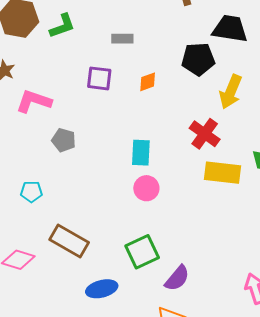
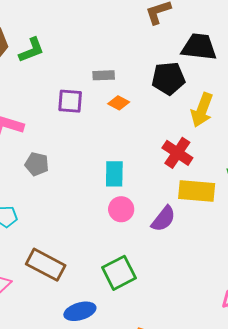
gray rectangle: (122, 39) -> (104, 75), moved
orange diamond: (148, 82) -> (119, 103), turned 50
purple semicircle: (177, 278) -> (163, 219), moved

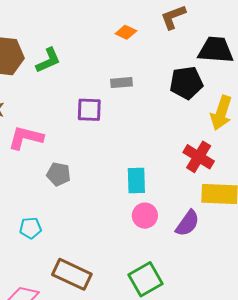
orange diamond: (119, 103) -> (126, 32), moved

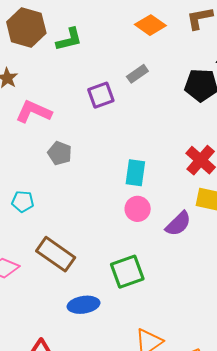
orange diamond: (126, 32) -> (150, 25), size x1.4
gray rectangle: (121, 83) -> (137, 74), turned -40
purple square: (89, 110) -> (101, 95), turned -32

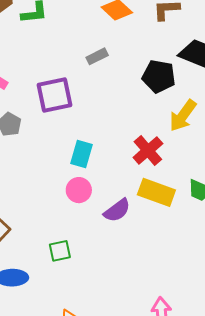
purple square: (101, 95) -> (55, 95), moved, size x1.4
green square: (127, 272) -> (60, 251), size x0.7

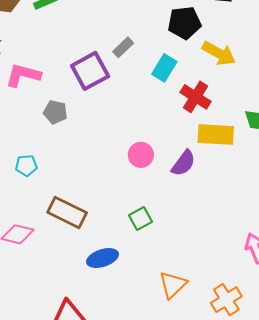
gray rectangle: (97, 56) -> (123, 47), moved
yellow arrow: (183, 116) -> (219, 53), turned -80
cyan rectangle: (82, 154) -> (164, 68), moved, turned 32

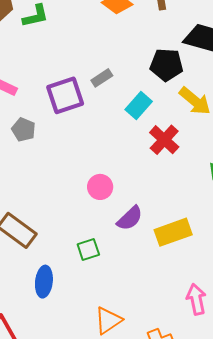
yellow rectangle: (216, 134) -> (173, 232), moved, turned -33
purple semicircle: (183, 163) -> (130, 218), moved
blue ellipse: (103, 258) -> (44, 282), turned -76

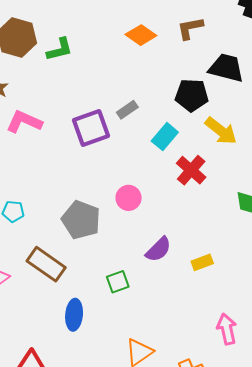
gray pentagon: (24, 130) -> (81, 220), moved, size x1.6
pink circle: (100, 187) -> (129, 198), moved
yellow rectangle: (173, 232) -> (202, 262), size x0.6

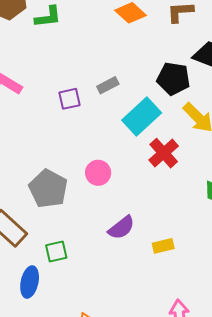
purple square: (91, 128) -> (69, 99), size x0.6
cyan rectangle: (165, 137) -> (142, 116), size x1.4
green square: (118, 282) -> (56, 252), moved

